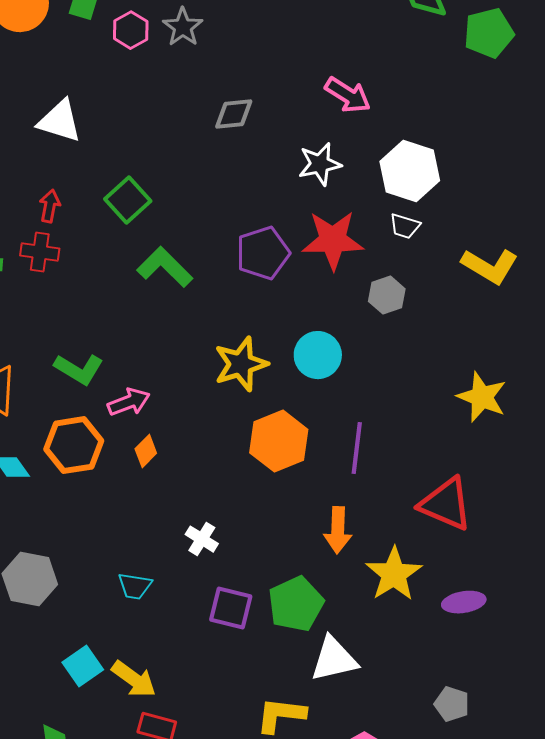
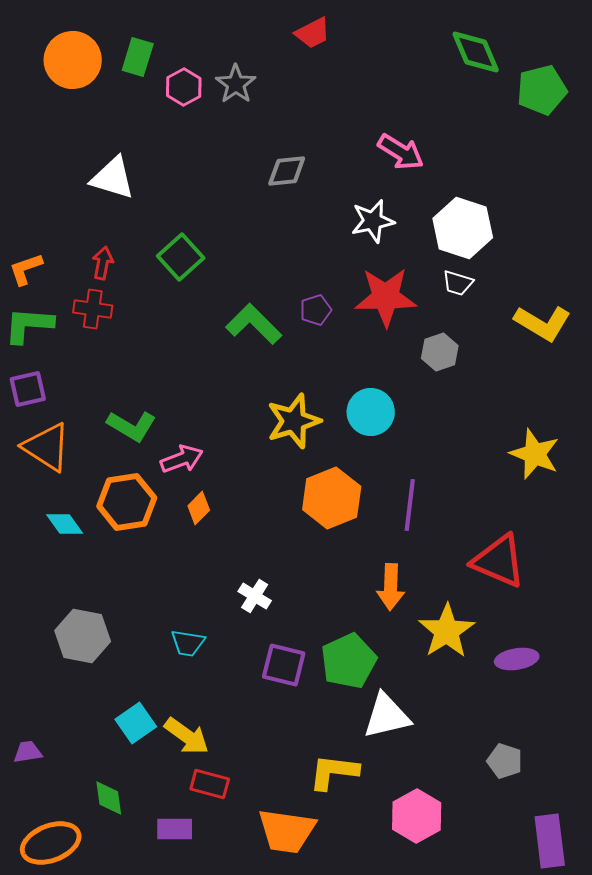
purple pentagon: (263, 253) -> (316, 310), size x0.6
green L-shape: (165, 267) -> (254, 324), moved

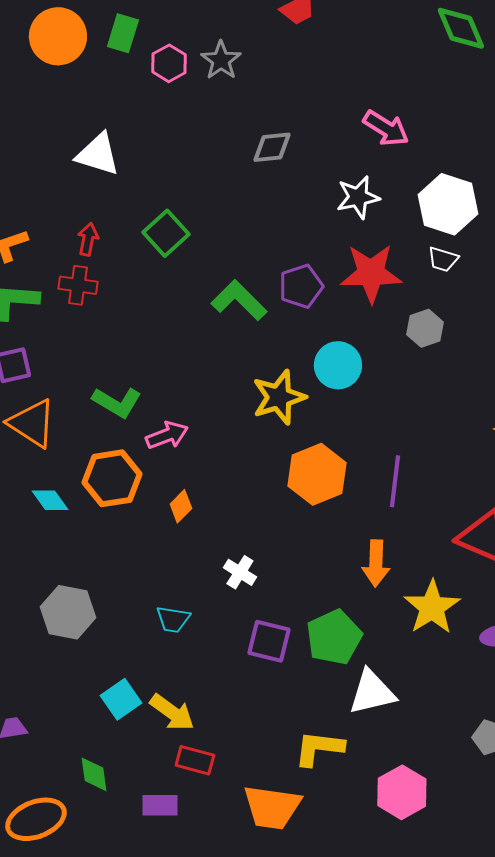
purple pentagon: (316, 310) -> (301, 286), size x1.4
cyan circle: (371, 412) -> (338, 365), moved
orange diamond: (199, 508) -> (181, 506), moved

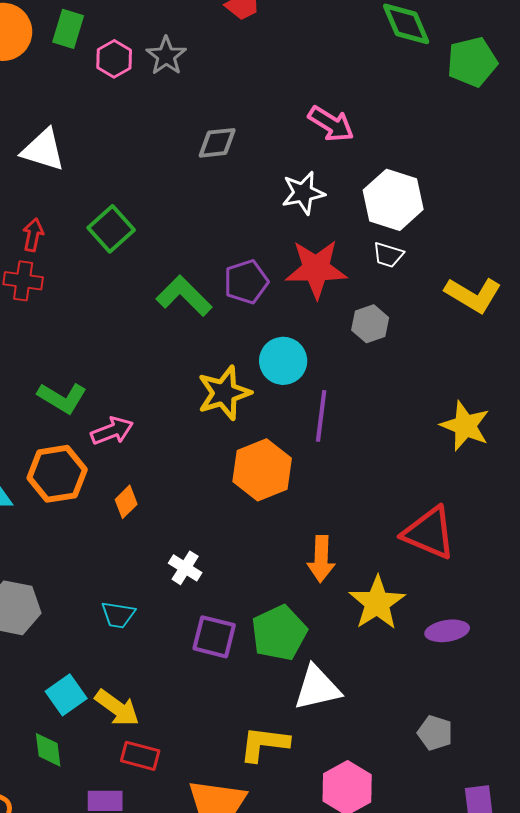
purple line: (395, 481) -> (321, 416), moved
green diamond: (94, 774) -> (48, 750), moved

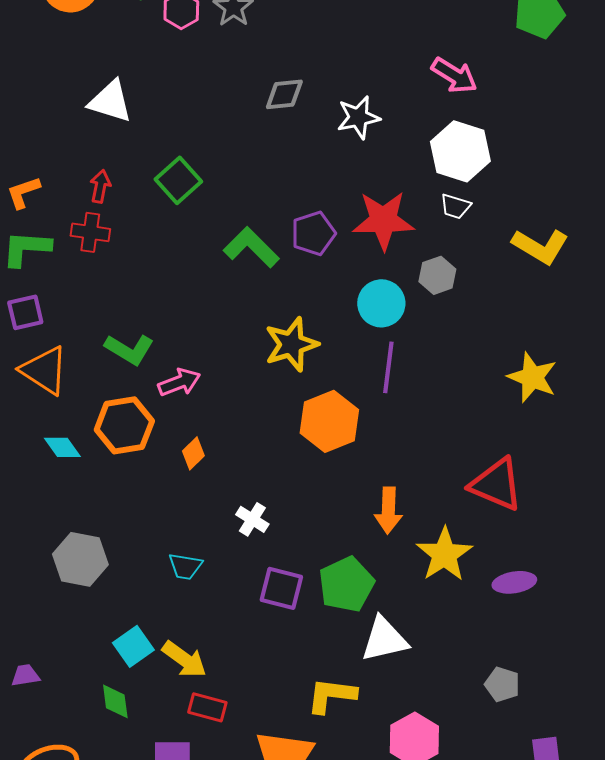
pink arrow: (331, 124) -> (454, 75), moved
white star: (303, 193) -> (358, 117), moved
cyan circle: (283, 361) -> (381, 303), moved

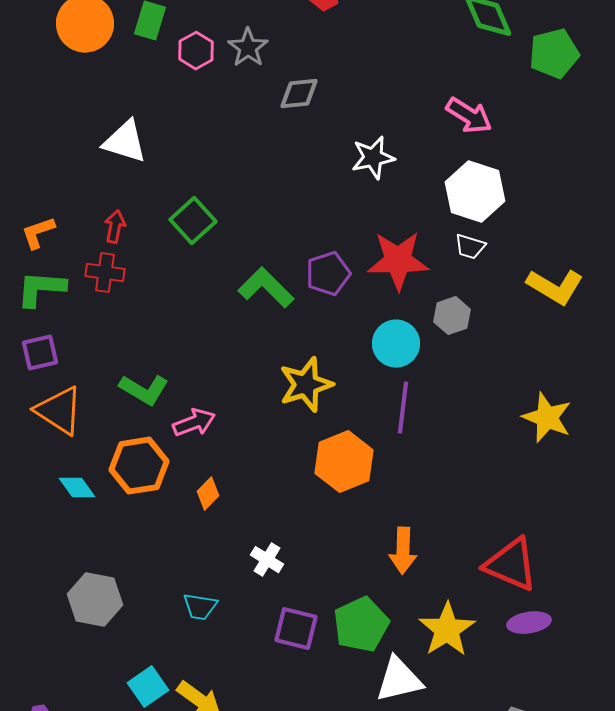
gray diamond: (284, 94) -> (299, 94), moved
red triangle: (496, 484) -> (511, 565), moved
yellow star: (444, 554) -> (447, 630), moved

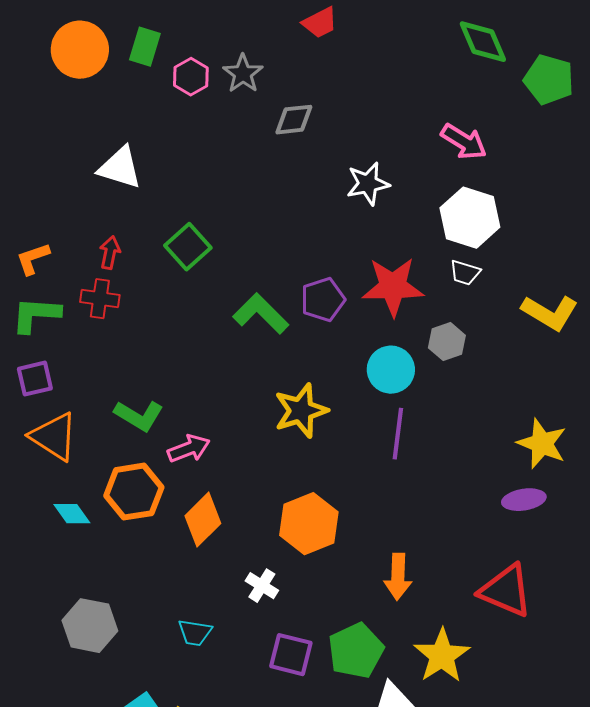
green pentagon: (554, 54) -> (549, 80), turned 30
orange hexagon: (344, 462) -> (309, 524), moved
orange diamond: (208, 494) -> (203, 520), size x1.6
purple ellipse: (529, 623) -> (524, 500), moved

